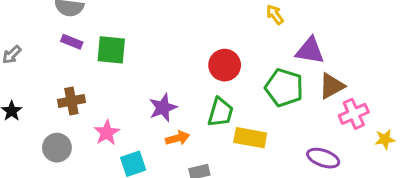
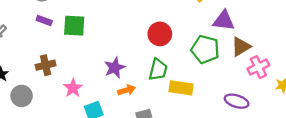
gray circle: (57, 148) -> (22, 96), moved

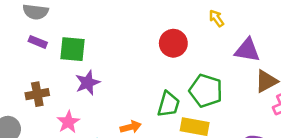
red circle: (160, 34) -> (173, 43), moved
green pentagon: (205, 49) -> (206, 91), moved
purple star: (115, 68) -> (88, 83), moved

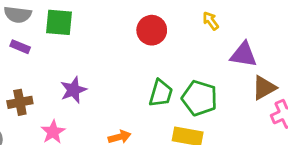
red circle: (173, 43) -> (152, 30), moved
green square: (72, 49) -> (59, 22), moved
green trapezoid: (168, 104) -> (161, 93), moved

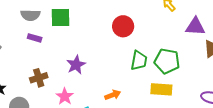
red circle: (152, 30) -> (123, 26), moved

